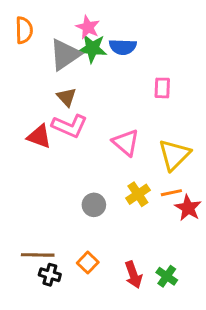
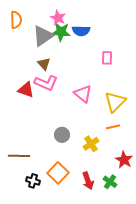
yellow cross: (138, 194) -> (91, 144), moved
red star: (188, 208) -> (124, 160), moved
brown line: (38, 255) -> (19, 156), moved
orange square: (88, 263) -> (58, 173), size x1.5

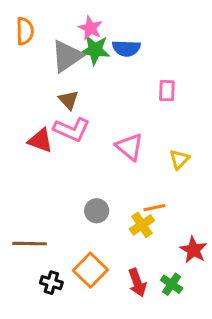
yellow triangle: (115, 102) -> (179, 159), size x0.6
orange line: (113, 127) -> (154, 208), moved

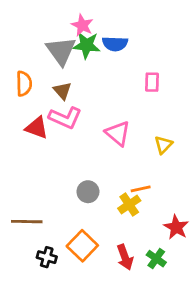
orange semicircle: (25, 31) -> (24, 84), moved
gray triangle: (67, 56) -> (61, 51), turned -32

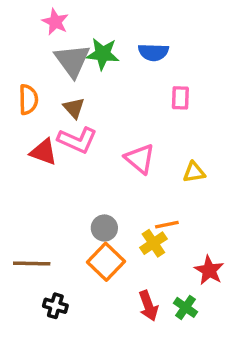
pink star: (82, 25) -> (55, 22), moved
blue semicircle: (115, 44) -> (153, 52), moved
yellow triangle: (163, 145) -> (194, 172), turned 36
orange square: (82, 246) -> (106, 262), moved

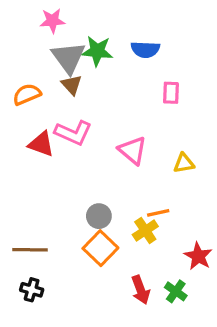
pink star: (55, 22) -> (52, 21), turned -30
orange semicircle: (28, 100) -> (27, 94), turned -112
brown triangle: (74, 108) -> (72, 85), moved
black cross: (55, 306) -> (32, 290), moved

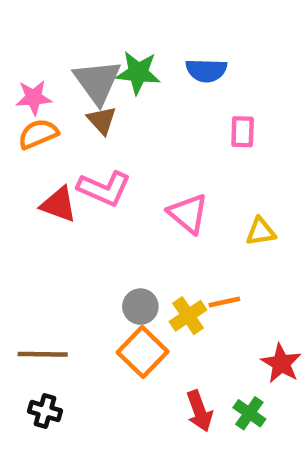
pink star: (52, 21) -> (34, 98), moved
yellow cross: (145, 231) -> (188, 316), moved

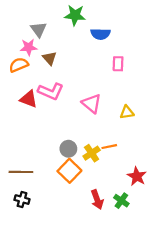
green star: (138, 73) -> (75, 15), moved
gray triangle: (97, 82) -> (39, 30), moved, size x0.7
pink star: (34, 98) -> (29, 47), moved

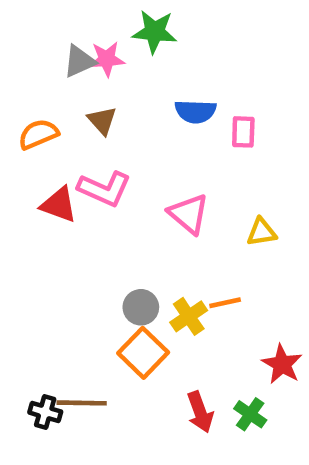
gray triangle: (39, 30) -> (79, 61), turned 42
blue semicircle: (100, 34) -> (195, 111), moved
pink star: (29, 47) -> (107, 59), moved
brown line: (21, 172) -> (82, 403), moved

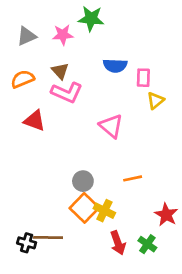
gray triangle: (79, 61) -> (27, 36), moved
pink L-shape: (104, 189) -> (67, 92), moved
yellow triangle: (262, 232) -> (155, 101), moved, turned -30
yellow cross: (189, 316) -> (104, 211), moved, turned -30

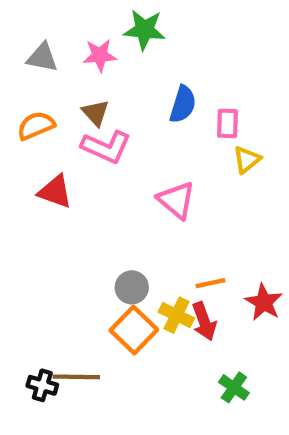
gray triangle: (27, 36) -> (42, 57), turned 35
blue semicircle: (115, 66) -> (183, 104), turned -75
yellow cross: (104, 211) -> (176, 315), moved
red star: (166, 215) -> (264, 302), moved
red arrow: (118, 243) -> (204, 321), moved

